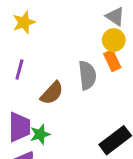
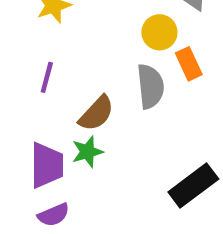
yellow circle: (114, 40) -> (159, 32), moved
green star: (40, 134) -> (87, 152), moved

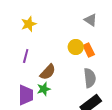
yellow circle: (159, 32) -> (76, 47), moved
gray semicircle: (150, 86) -> (90, 78), moved

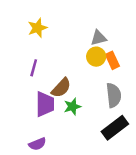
gray triangle: (91, 20) -> (99, 38), moved, turned -48
green star: (44, 89) -> (72, 107), moved
purple trapezoid: (26, 95) -> (45, 104), moved

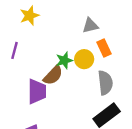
yellow circle: (96, 57) -> (84, 59), moved
purple line: (34, 68) -> (15, 50), moved
green star: (72, 107) -> (64, 60), moved

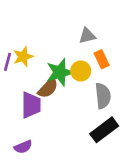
yellow star: (29, 16) -> (23, 57), moved
green star: (64, 60) -> (60, 72), size x1.5

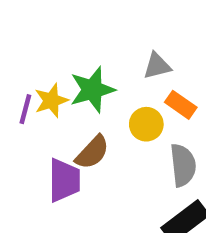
orange rectangle: (102, 59) -> (181, 105), turned -30
green star: (60, 72) -> (92, 90), moved

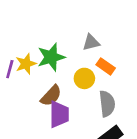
purple trapezoid: (64, 180) -> (59, 114), moved

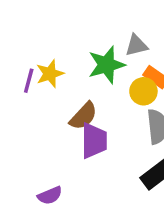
green star: (51, 57) -> (106, 65), moved
yellow circle: (84, 78) -> (143, 91), moved

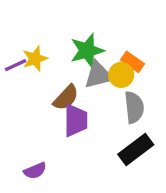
gray triangle: (136, 45) -> (98, 75), moved, size x1.4
purple line: (29, 81) -> (16, 65), turned 50

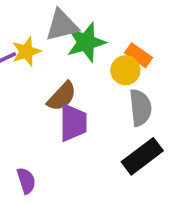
gray triangle: (98, 75) -> (62, 25), moved
purple semicircle: (35, 171) -> (26, 181), turned -85

